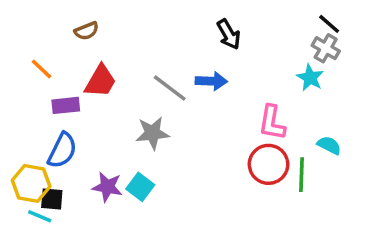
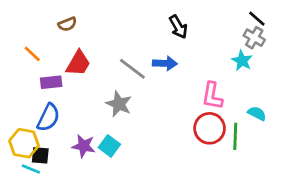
gray star: (152, 133) -> (119, 104), turned 30

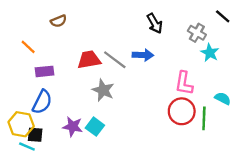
gray cross: (254, 38) -> (197, 33), moved
red trapezoid: (78, 63) -> (89, 60), moved, turned -130

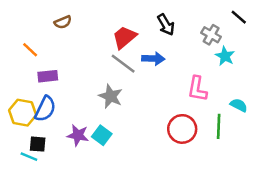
red trapezoid: (89, 60) -> (124, 37), moved, turned -30
red circle: (182, 111) -> (182, 129), moved
yellow hexagon: (21, 124) -> (23, 113), moved

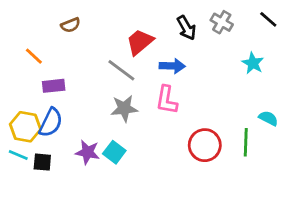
gray cross: (211, 35) -> (222, 22), moved
gray line: (123, 64) -> (121, 70), moved
pink L-shape: (197, 89) -> (167, 100), moved
gray star: (111, 96) -> (124, 108), turned -30
cyan line: (29, 157) -> (18, 155), moved

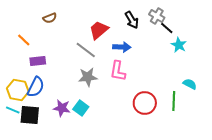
black line: (268, 19) -> (167, 28), moved
black square: (42, 162) -> (30, 115), size x1.5

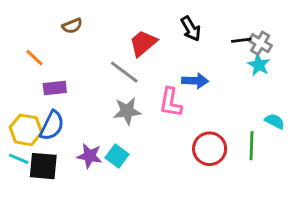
gray cross: (157, 16) -> (260, 43), moved
black line: (167, 28) -> (241, 40), turned -48
blue arrow: (122, 47) -> (195, 81), moved

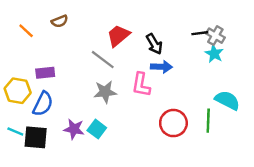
black arrow: (191, 29) -> (154, 44), moved
orange line: (35, 58) -> (26, 31), moved
cyan semicircle: (275, 121) -> (227, 100), size x1.5
yellow hexagon: (26, 130) -> (18, 91), moved

